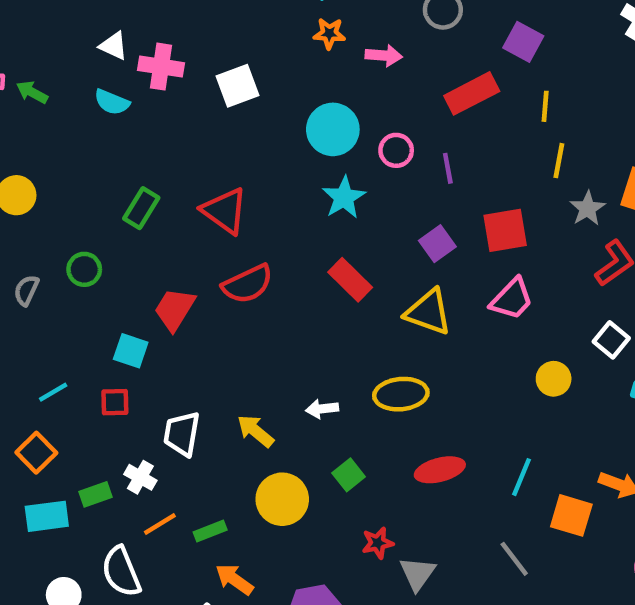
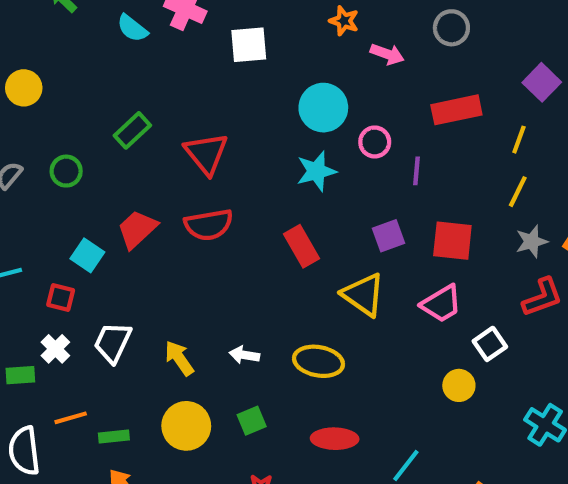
purple square: (523, 42) -> (542, 82), moved
white square: (611, 340) -> (490, 344), moved
white cross: (140, 477) -> (55, 349), moved

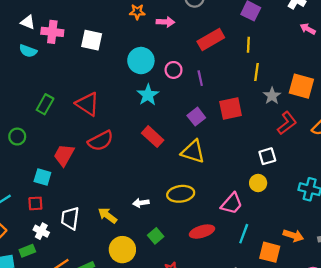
white square: (249, 45) -> (92, 40), turned 35
pink trapezoid: (441, 304) -> (232, 204), moved
white square: (490, 344) -> (267, 156), turned 36

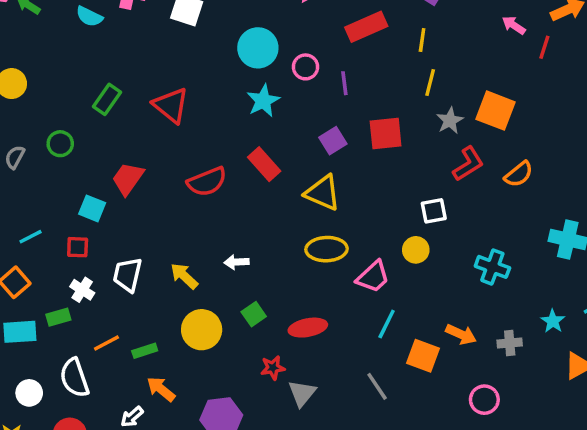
red semicircle: (101, 141) -> (207, 182), moved
yellow ellipse: (181, 194) -> (327, 249), moved
red ellipse: (202, 232) -> (308, 328), moved

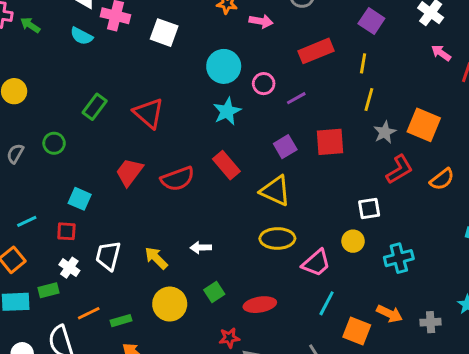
purple line: (344, 83) -> (296, 98), turned 66
red trapezoid: (128, 179) -> (129, 172), moved
cyan cross: (492, 267) -> (399, 258), moved, turned -36

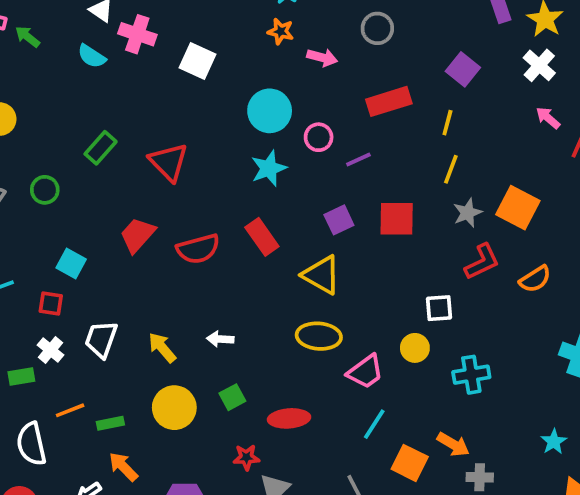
gray cross: (431, 322) -> (480, 477), moved

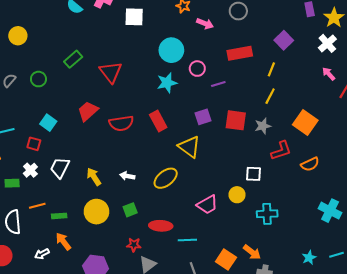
white square: (197, 61) -> (134, 17), turned -30
gray star: (468, 213) -> (263, 126), moved
yellow ellipse: (319, 336) -> (166, 178), moved, turned -50
cyan line: (374, 424) -> (187, 240), moved, turned 48

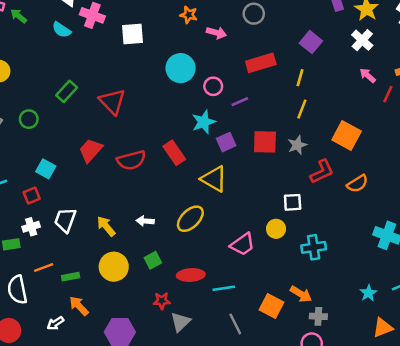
cyan star: (167, 83) -> (204, 122), moved
red square: (34, 144) -> (32, 196), turned -32
white cross: (30, 170) -> (31, 227), turned 32

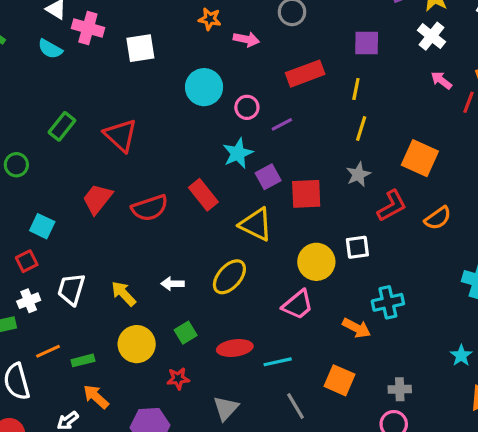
purple square: (311, 42) -> (367, 43), turned -35
red square: (265, 142) -> (306, 194), moved
yellow circle: (276, 229) -> (316, 262), moved, size x1.5
orange arrow: (301, 294) -> (356, 328), moved
red star: (162, 301) -> (178, 379), moved

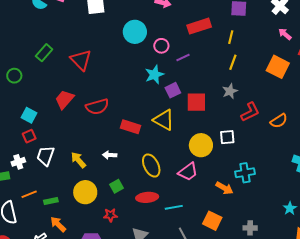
orange square: (420, 158) -> (278, 67), moved
red rectangle: (203, 195) -> (131, 127), moved, turned -36
red square: (27, 261) -> (29, 136), moved
yellow ellipse: (229, 277) -> (151, 165), moved, turned -70

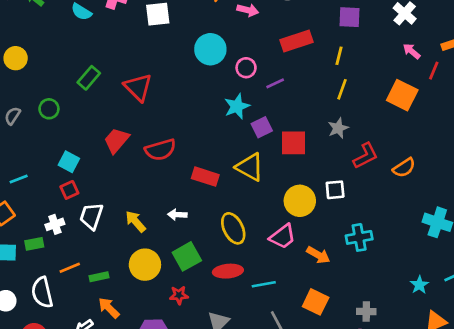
green square: (116, 186) -> (187, 256), size x1.5
orange arrow: (224, 188) -> (318, 255), moved

